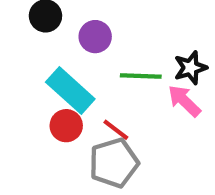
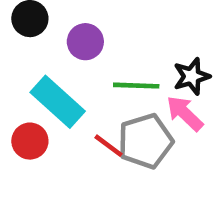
red circle: (66, 126) -> (30, 141), moved
gray pentagon: (114, 163) -> (145, 141), moved

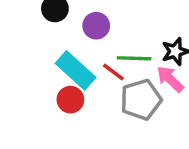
red circle: (30, 141) -> (70, 100), moved
red line: (108, 146) -> (113, 72), moved

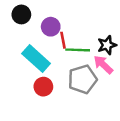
red line: (113, 72) -> (63, 40), moved, turned 42
red circle: (70, 100) -> (43, 87), moved

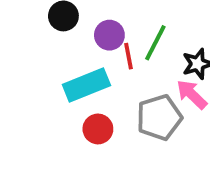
green line: (78, 50) -> (155, 43), moved, turned -65
cyan rectangle: (36, 59) -> (86, 85), turned -64

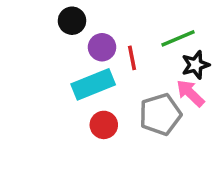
purple circle: (109, 35) -> (102, 47), moved
green line: (155, 43) -> (178, 38), moved, turned 40

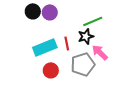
purple circle: (102, 47) -> (50, 12), moved
red line: (132, 58) -> (67, 43), moved
black star: (196, 65) -> (86, 36), moved

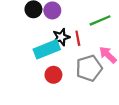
black star: (86, 36) -> (61, 37), moved
red line: (67, 43) -> (78, 38), moved

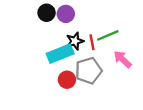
green line: (100, 20) -> (108, 35), moved
gray pentagon: (89, 68) -> (89, 71), moved

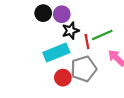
black star: (75, 41) -> (71, 31), moved

